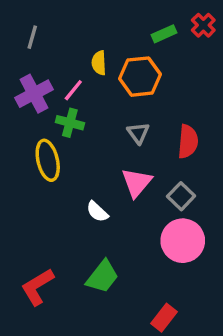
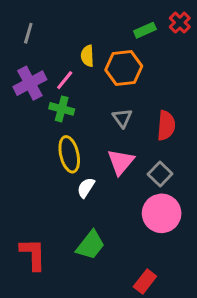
yellow ellipse: (48, 160) -> (69, 154), moved
white semicircle: (97, 212) -> (86, 188), turned 80
red L-shape: (37, 287) -> (33, 254), turned 120

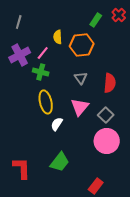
green rectangle: (145, 30) -> (96, 20), turned -32

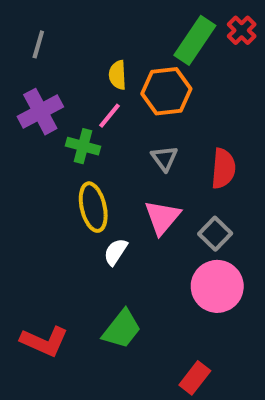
green rectangle: (96, 20) -> (195, 40), size x1.6
pink line: (43, 53) -> (109, 116), moved
red L-shape: (22, 168) -> (44, 341), turned 115

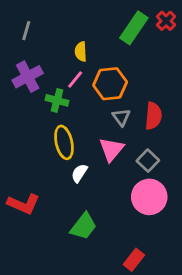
orange hexagon: (166, 91) -> (110, 84), moved
gray triangle: (164, 158) -> (121, 117), moved
red L-shape: (44, 341) -> (23, 204), moved

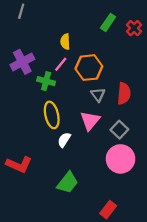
red cross: (166, 21) -> (134, 28), moved
green rectangle: (134, 28) -> (108, 22), size x0.7
gray line: (26, 31) -> (21, 11), moved

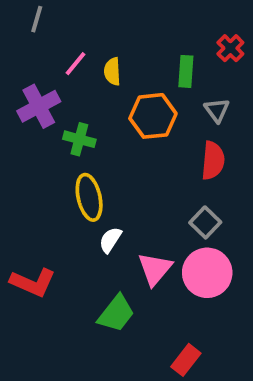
green rectangle: (108, 22) -> (186, 71), moved, turned -30
pink line: (61, 64) -> (76, 64), moved
gray triangle: (98, 95) -> (217, 110), moved
pink triangle: (90, 121) -> (155, 269), moved

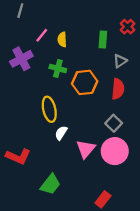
gray triangle: (217, 110) -> (120, 61), turned 32
orange hexagon: (153, 116) -> (85, 82), moved
green cross: (79, 139) -> (58, 68), moved
green trapezoid: (116, 313) -> (50, 184), moved

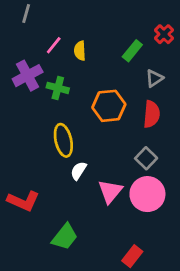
green rectangle: (103, 40) -> (132, 51), turned 35
green cross: (58, 68) -> (58, 88), moved

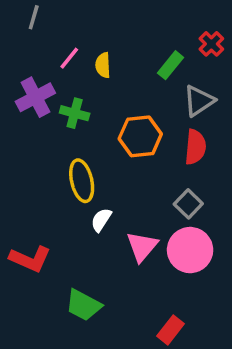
gray triangle: (154, 78) -> (199, 101), size x1.4
green trapezoid: (65, 237) -> (83, 305), turned 80

